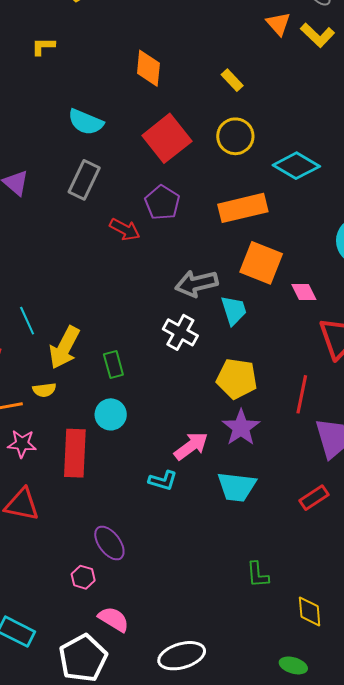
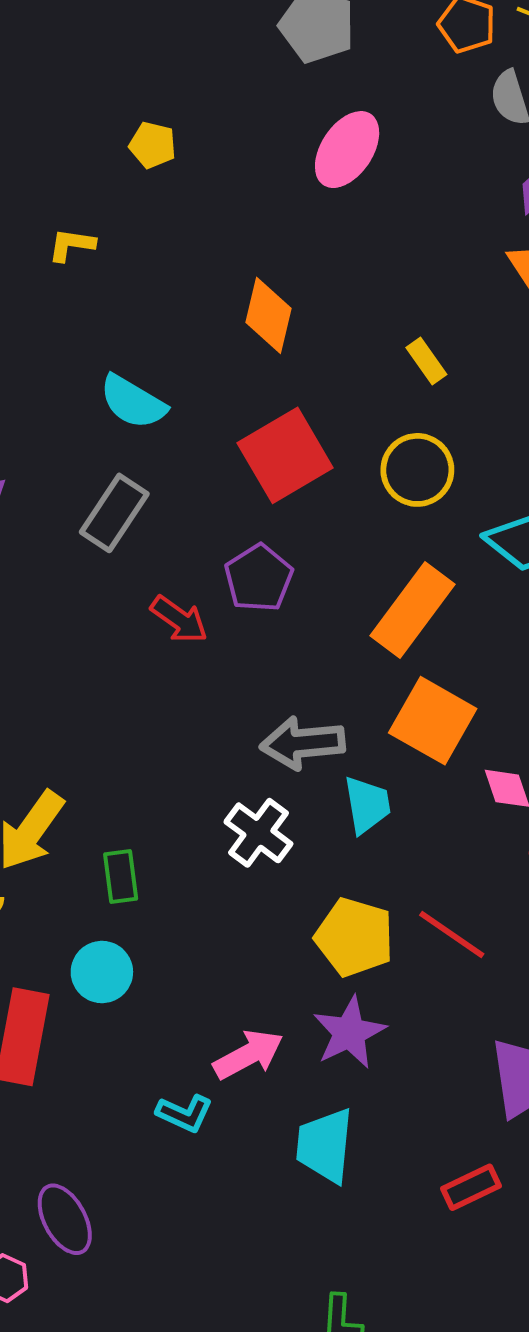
orange rectangle: (243, 208) -> (413, 610), turned -48
red line: (302, 394) -> (452, 935), moved, turned -75
cyan trapezoid: (237, 487) -> (325, 1145), turned 81

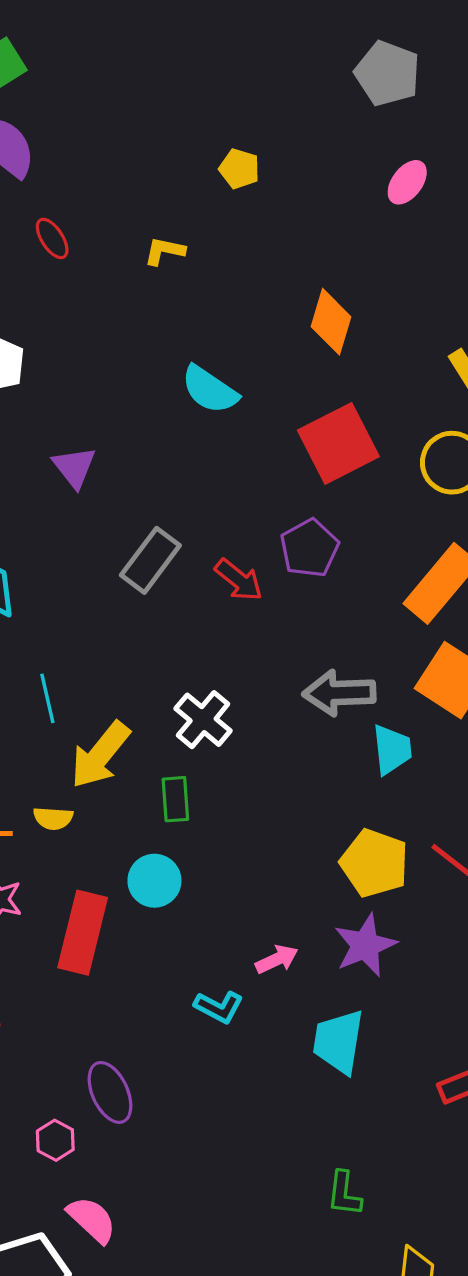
pink ellipse: (347, 150) -> (407, 182), size x0.7
gray rectangle: (114, 513) -> (150, 560), moved
white cross: (258, 833) -> (203, 720), moved
pink arrow: (248, 1055) -> (277, 959), size x0.7

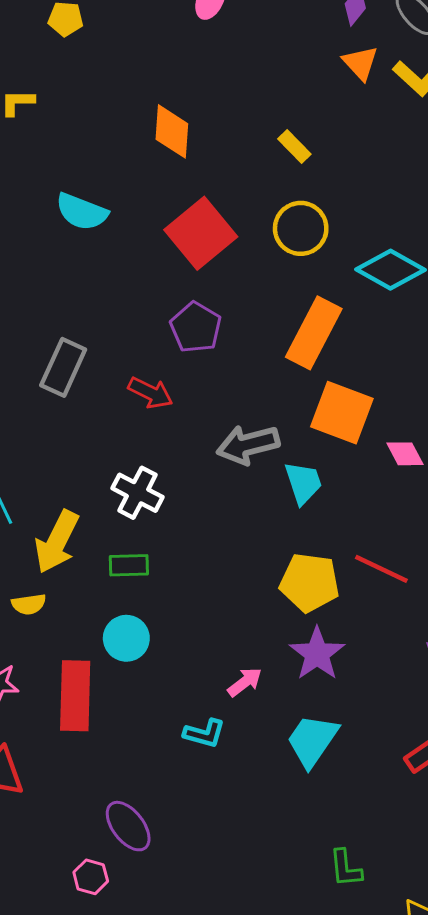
red arrow: (239, 580) -> (150, 393), moved
green rectangle: (175, 799) -> (129, 565), turned -75
cyan trapezoid: (338, 1042) -> (312, 740), turned 38

